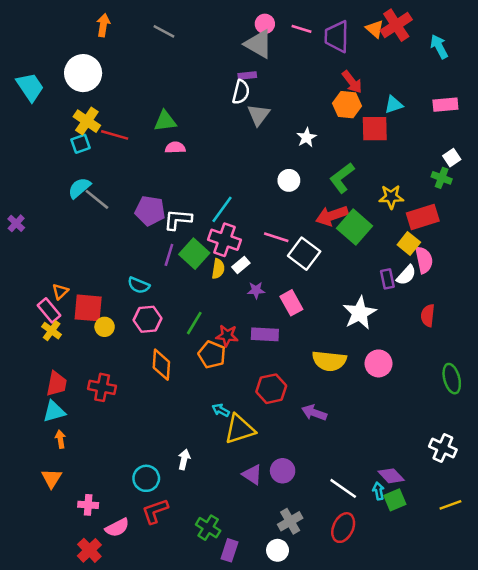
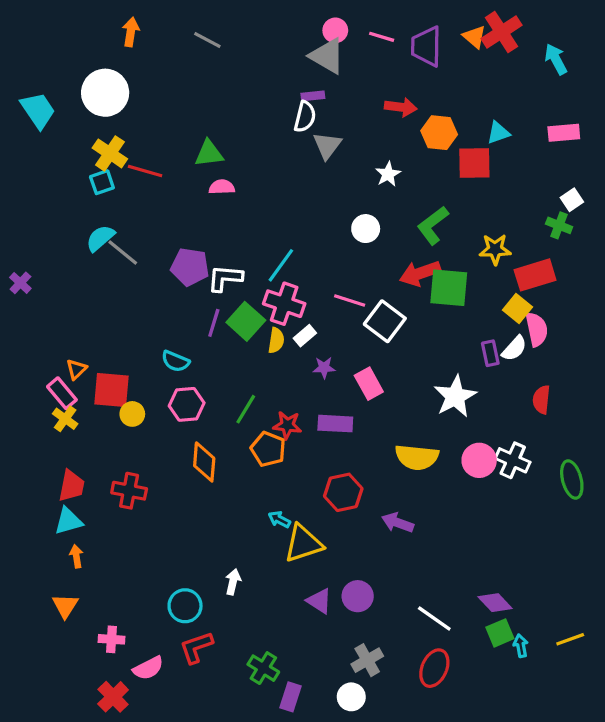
red arrow: (352, 82) -> (401, 107), moved, turned -45
green square: (355, 227) -> (449, 288), turned -36
white cross: (443, 448) -> (513, 460), moved
cyan arrow: (379, 491) -> (521, 646), moved

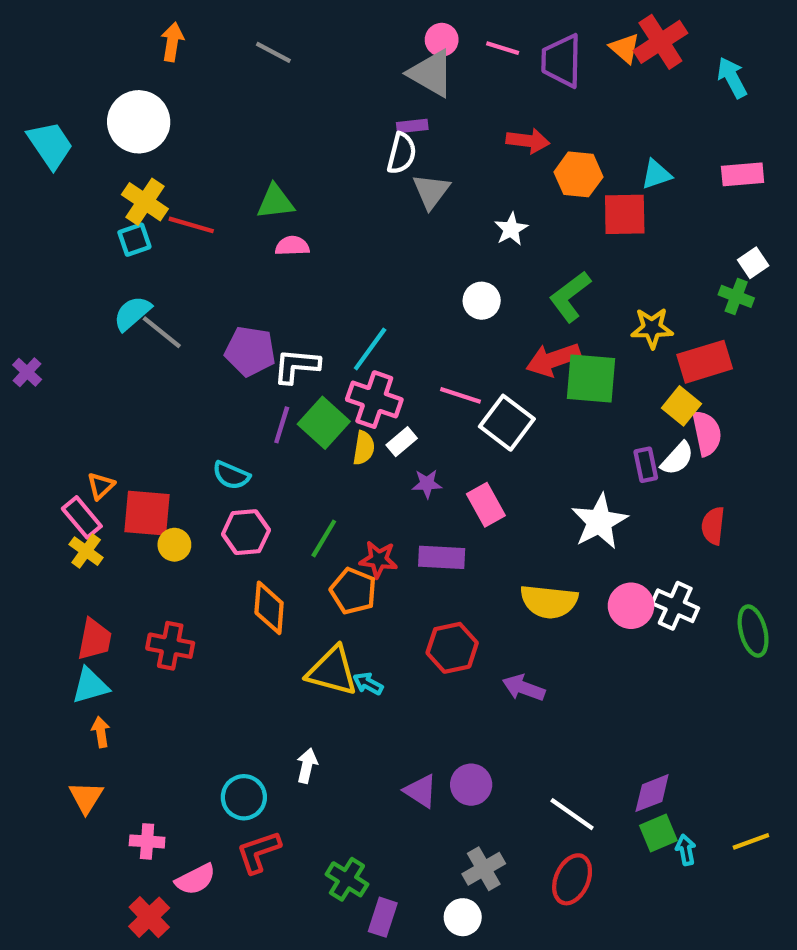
yellow triangle: (303, 543) -> (332, 671), moved, turned 33
purple diamond: (495, 603) -> (652, 793), turned -68

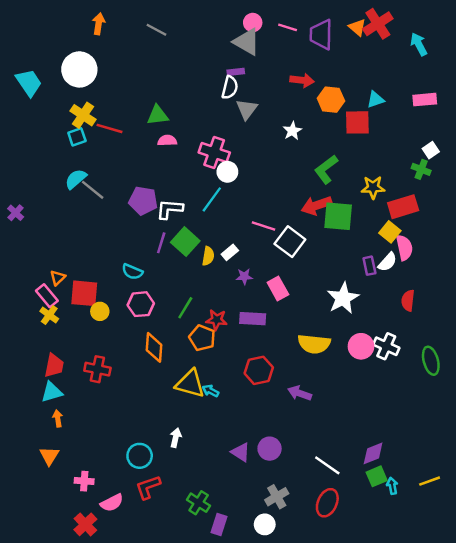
white circle: (482, 301) -> (227, 172), moved
pink cross: (374, 400) -> (214, 153), moved

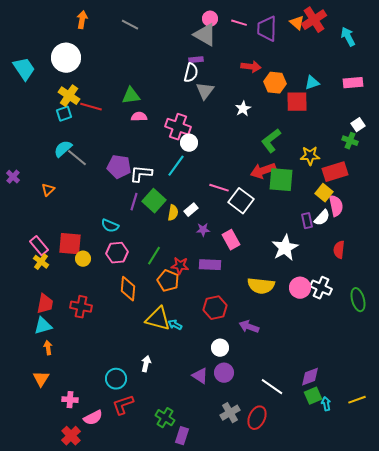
orange triangle: (58, 278) -> (48, 190), moved
red ellipse: (327, 503) -> (257, 418), moved
white circle: (265, 524) -> (220, 348), moved

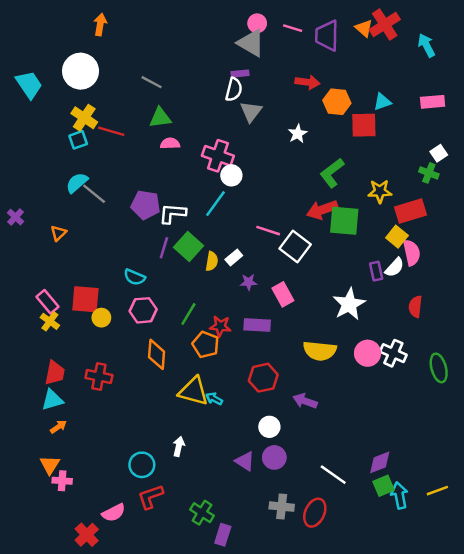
gray line: (130, 25) -> (152, 82), moved
orange arrow: (48, 348) -> (58, 427), turned 64
pink cross: (70, 400) -> (62, 481), moved
cyan arrow: (326, 404) -> (399, 495), size x1.5
gray cross: (230, 413) -> (282, 507), turned 36

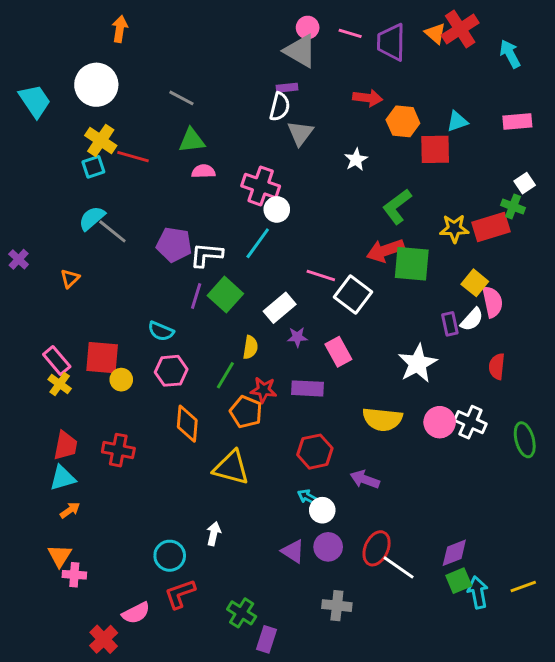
red rectangle: (410, 211) -> (491, 227), moved
white rectangle: (234, 258) -> (280, 308), size x1.5
yellow semicircle: (212, 261) -> (250, 347), moved
cyan arrow: (214, 399) -> (308, 497), moved
red ellipse: (315, 513) -> (377, 548), moved

